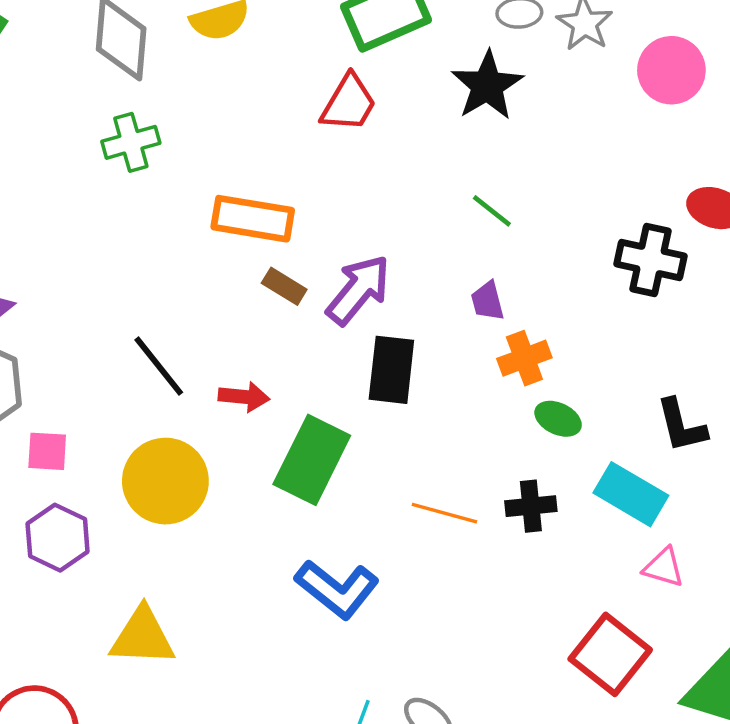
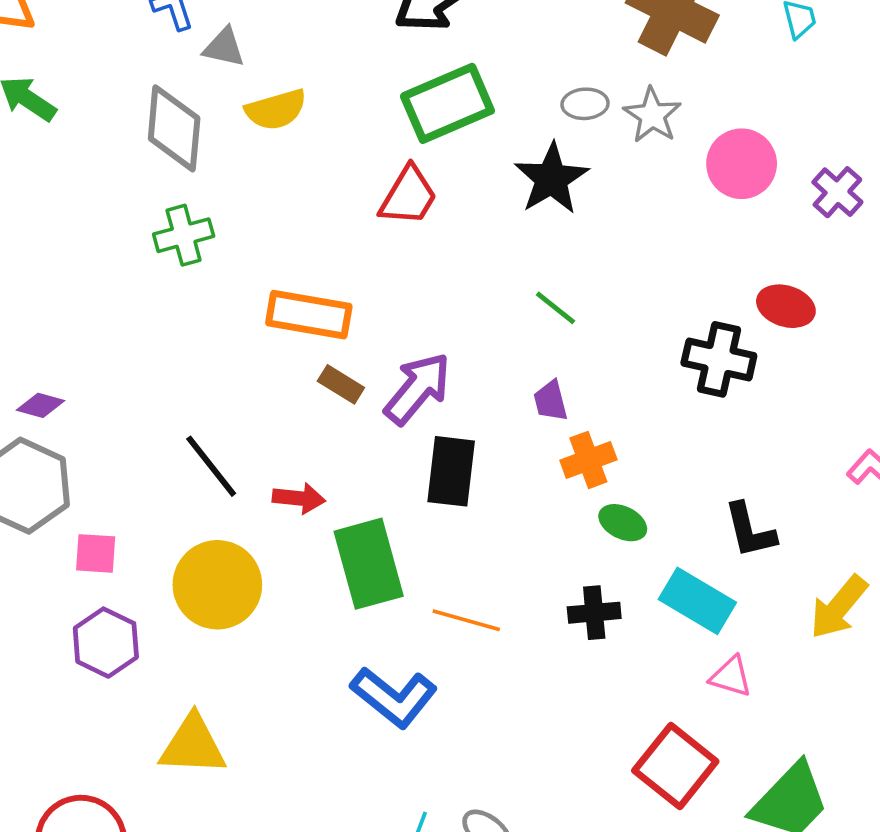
green rectangle: (312, 460) -> (369, 564), turned -42
orange line: (444, 513) -> (466, 620), moved

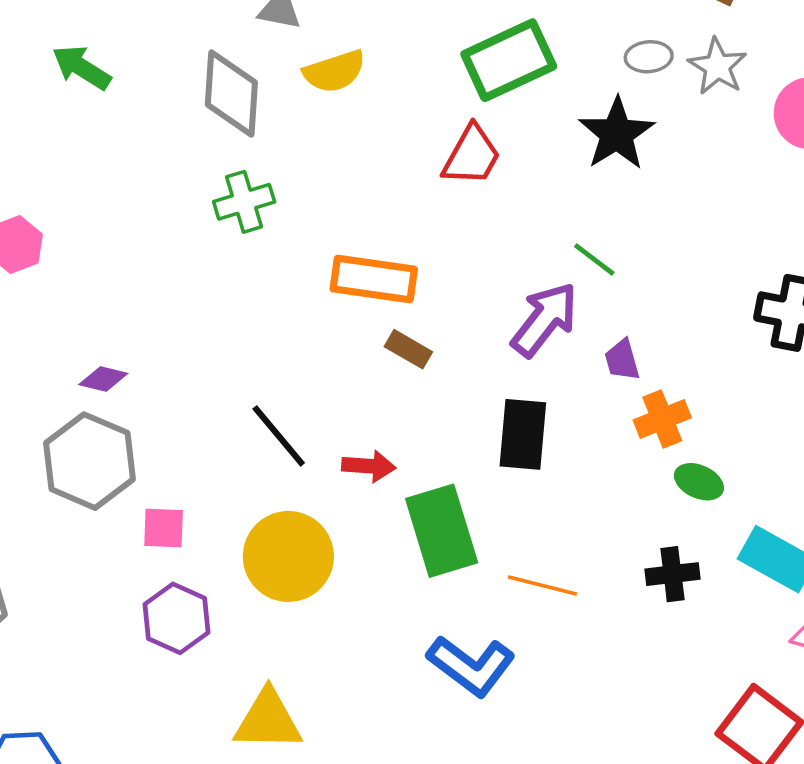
green line: (556, 308) -> (594, 259), moved
purple arrow: (417, 389) -> (545, 319), moved

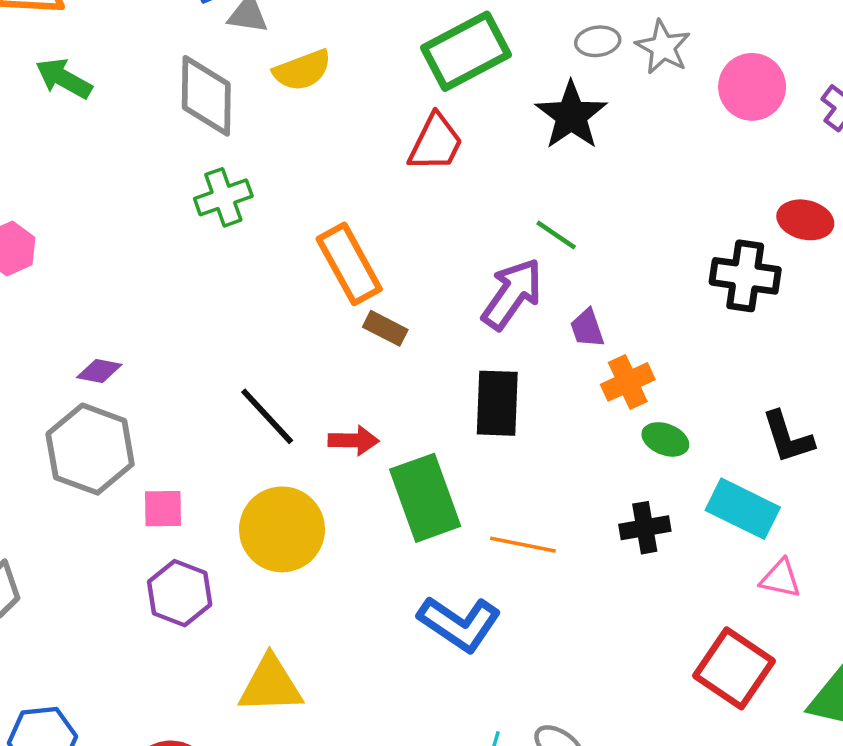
orange rectangle: (374, 279) -> (349, 264), turned 56

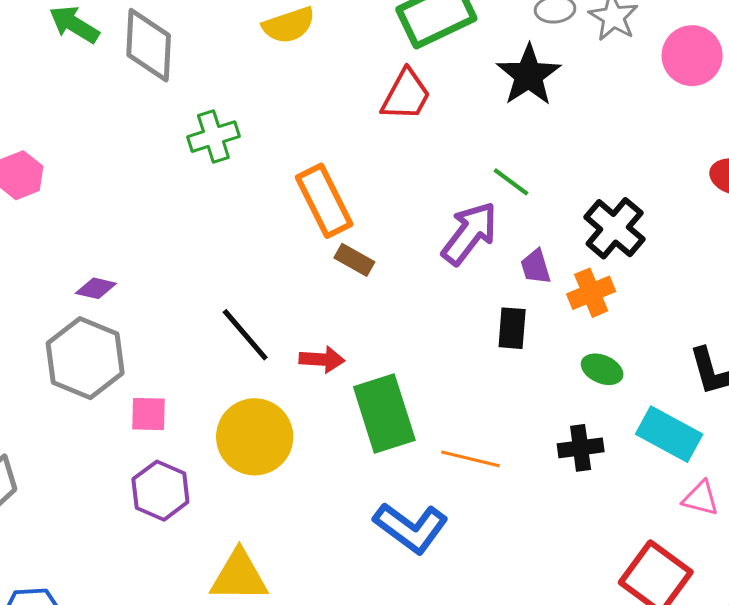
gray diamond: (206, 96) -> (149, 45), moved
black cross: (745, 276) -> (615, 228), moved, turned 30
orange cross: (628, 382) -> (591, 293), moved
black rectangle: (497, 403) -> (512, 328), moved, size x0.7

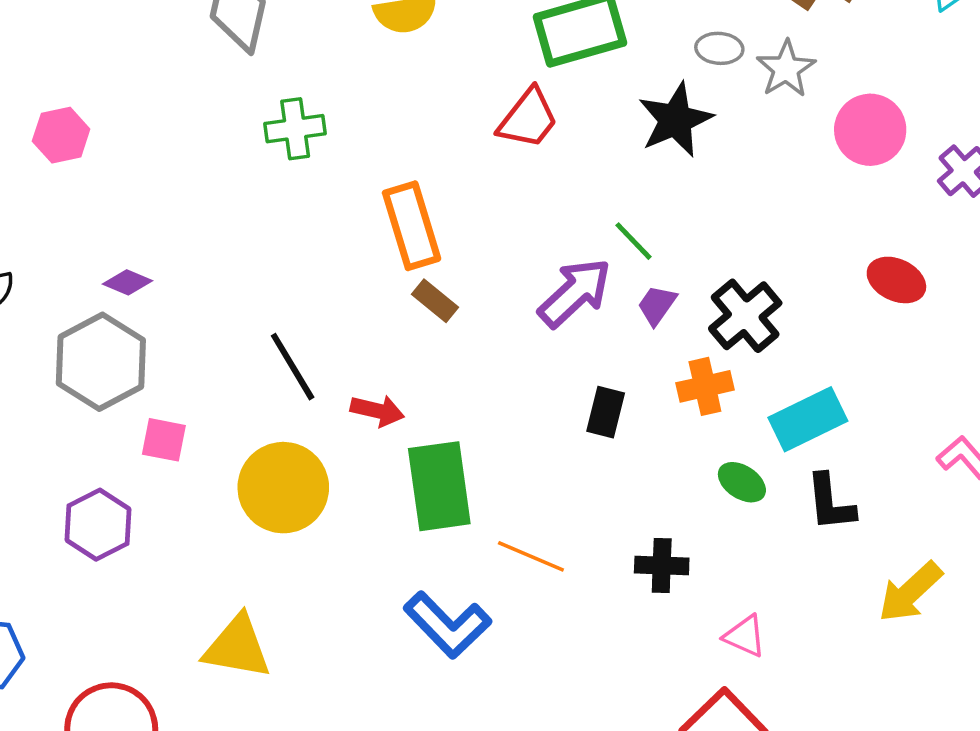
purple trapezoid: (536, 267) -> (657, 305), moved, turned 42
green ellipse: (602, 369) -> (742, 482), moved
cyan rectangle: (669, 434) -> (808, 419), moved, turned -64
purple hexagon: (160, 491) -> (98, 525), moved
pink triangle: (701, 498) -> (745, 636), moved

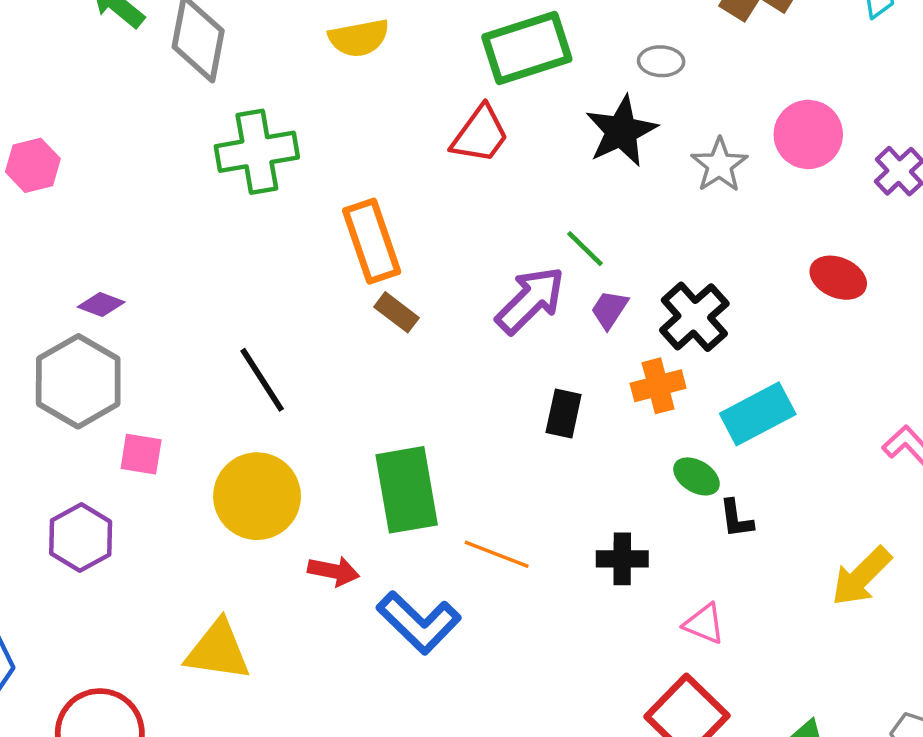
gray star: (786, 69) -> (719, 165), moved
green cross: (295, 129) -> (257, 152), size x1.4
red arrow: (377, 411) -> (334, 571), moved
black L-shape: (830, 503) -> (736, 519), moved, size x0.7

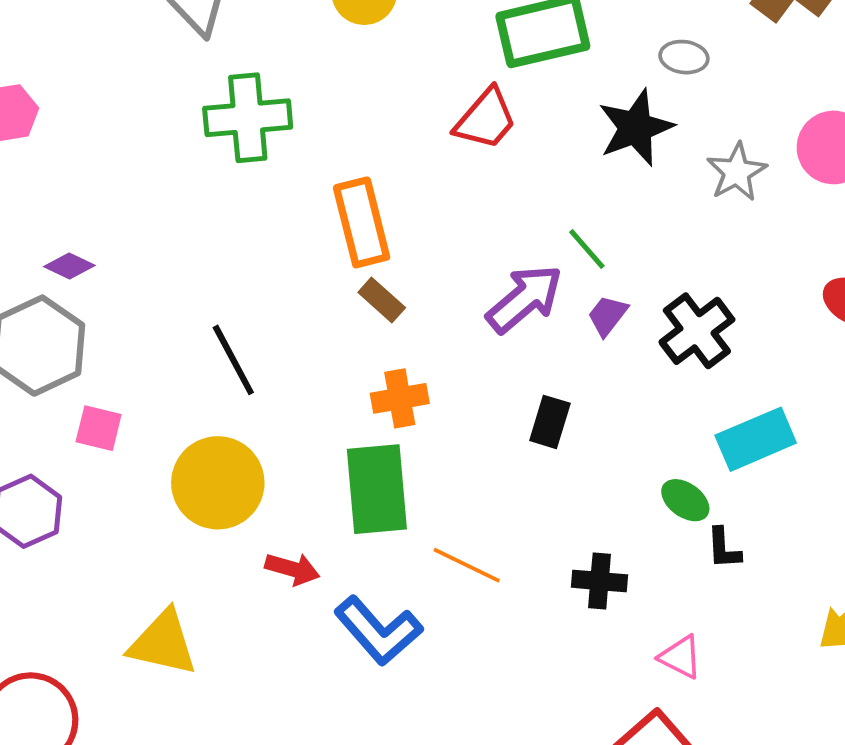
orange cross: (658, 386) -> (400, 398), moved

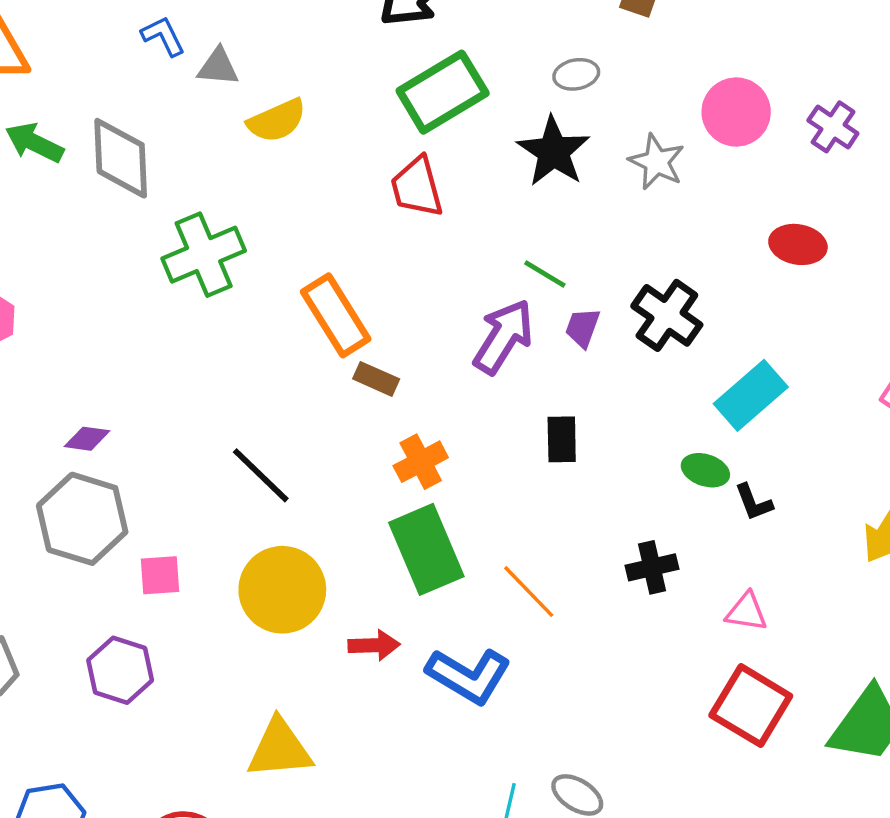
red trapezoid: (486, 119) -> (417, 187), turned 142
orange line: (467, 565) -> (529, 592), turned 38

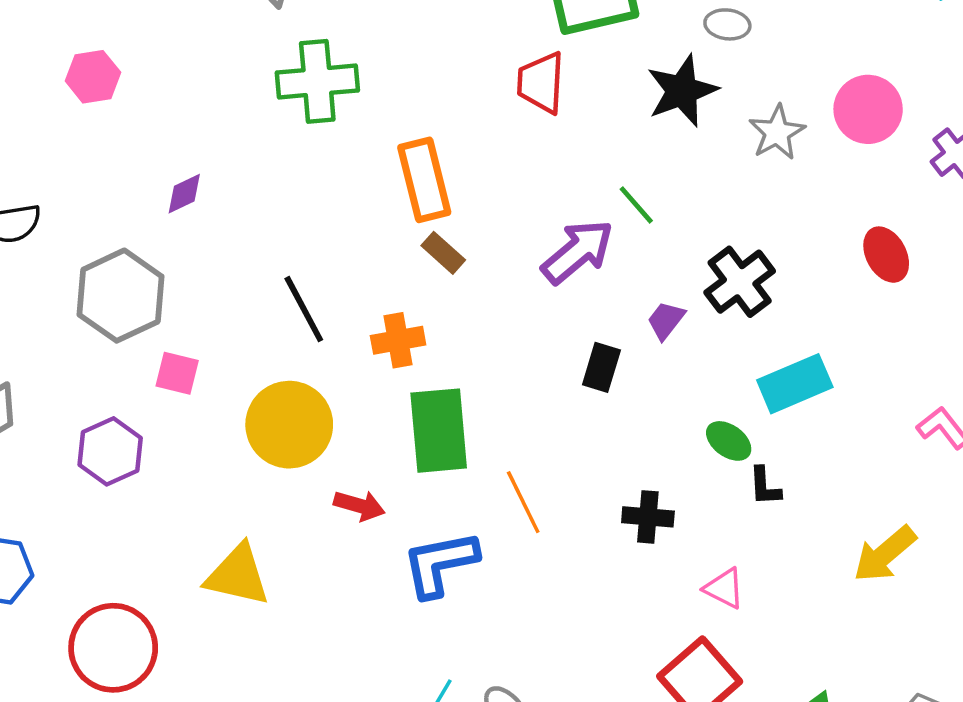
red ellipse: (798, 244) -> (886, 255), turned 34
purple trapezoid: (583, 328) -> (666, 320), moved
purple diamond: (87, 439) -> (184, 194), moved, turned -51
orange cross: (421, 462) -> (398, 340), moved
blue L-shape: (469, 676) -> (440, 564), turned 120

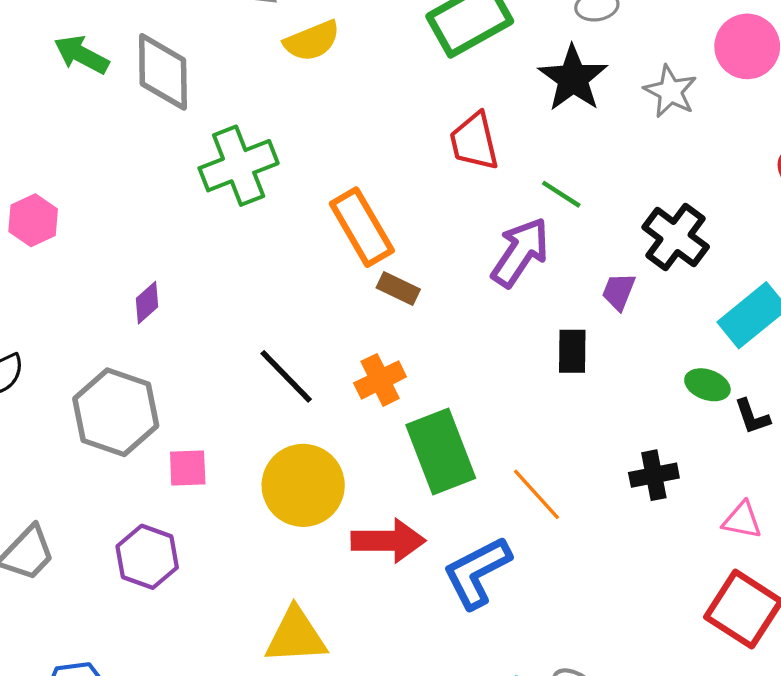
red trapezoid: (541, 83) -> (474, 141), moved
red arrow: (359, 506) -> (388, 541), size x1.5

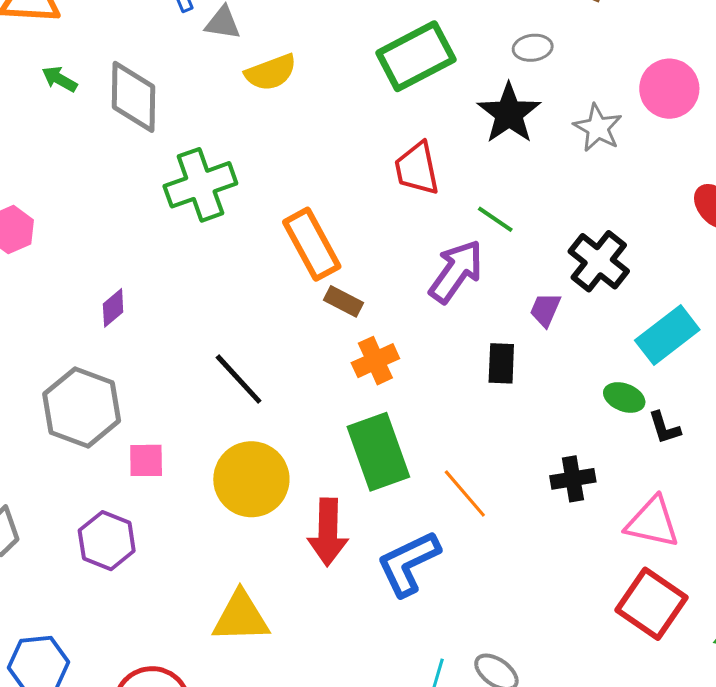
green arrow: (82, 55) -> (59, 79), size x0.7
orange cross: (380, 380) -> (375, 361), moved
pink triangle: (742, 520) -> (653, 522), size x1.5
red arrow: (388, 541) -> (328, 532), turned 90

